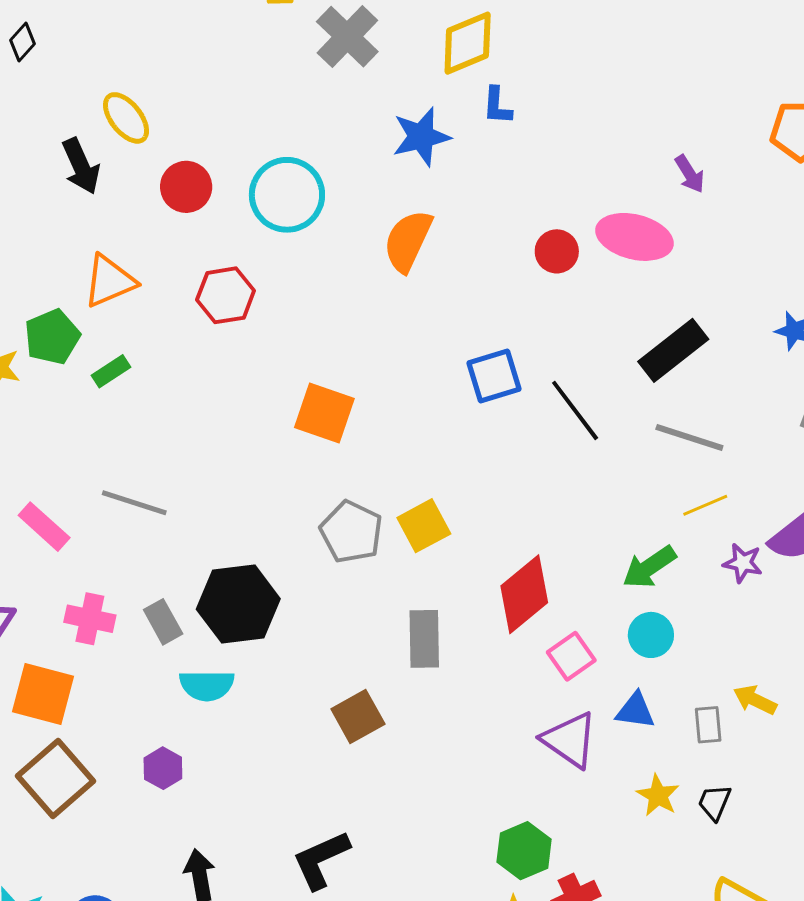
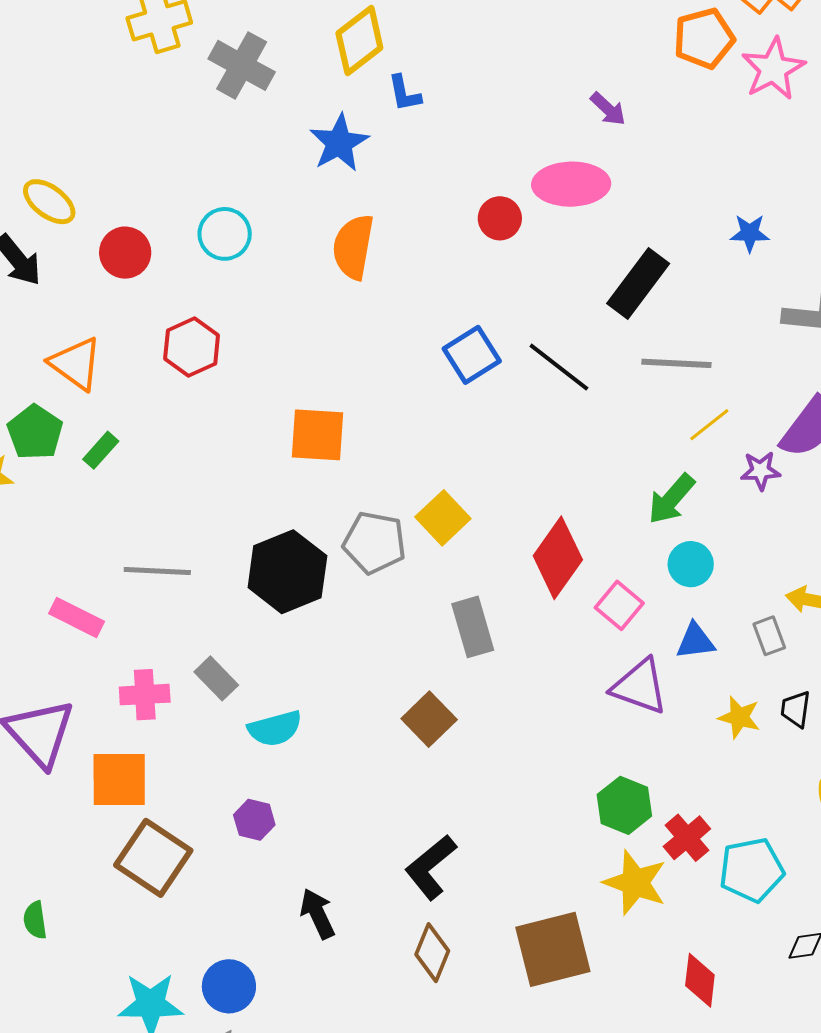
cyan circle: (287, 195) -> (225, 234), size x0.7
orange triangle: (109, 281) -> (76, 364), turned -46
black hexagon: (238, 604) -> (287, 572), moved

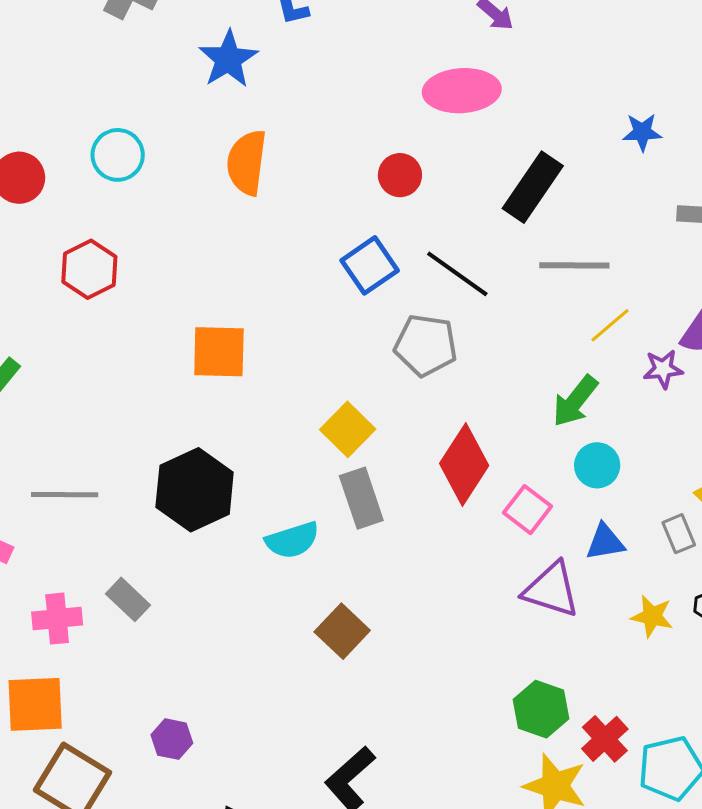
red circle: (500, 218) -> (400, 175), moved
gray pentagon: (374, 543) -> (426, 345), moved
gray rectangle: (473, 627) -> (361, 498), moved
cyan semicircle: (275, 729) -> (292, 540), moved

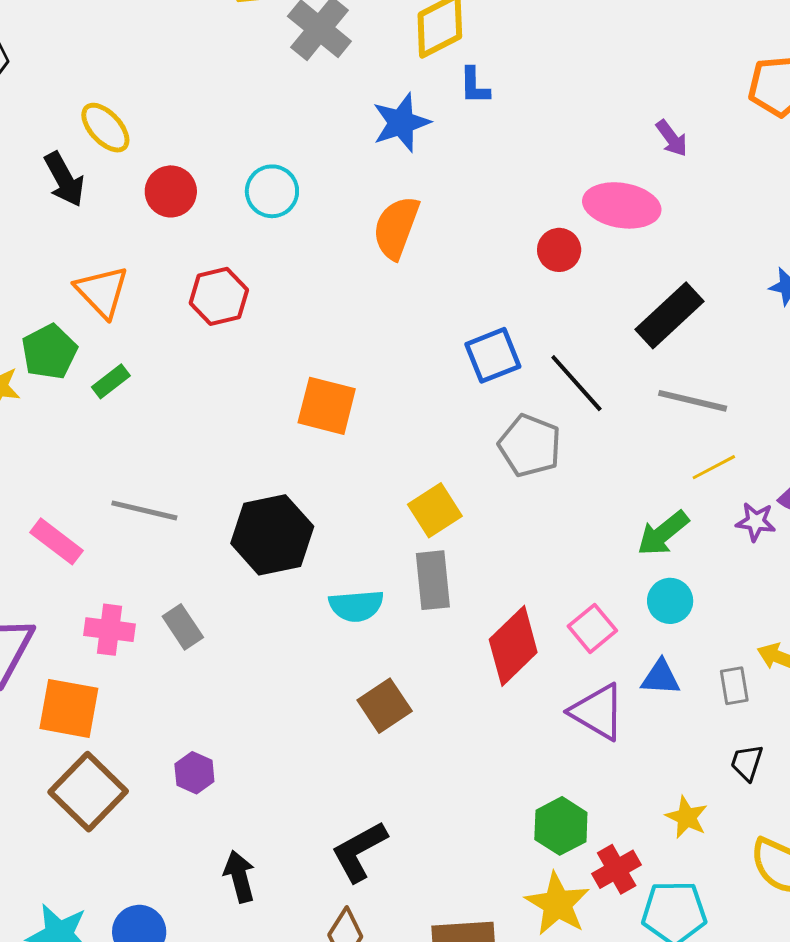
red circle: (400, 175) -> (559, 250), moved
red diamond: (464, 464) -> (513, 646), moved
yellow star: (652, 616) -> (687, 817), moved

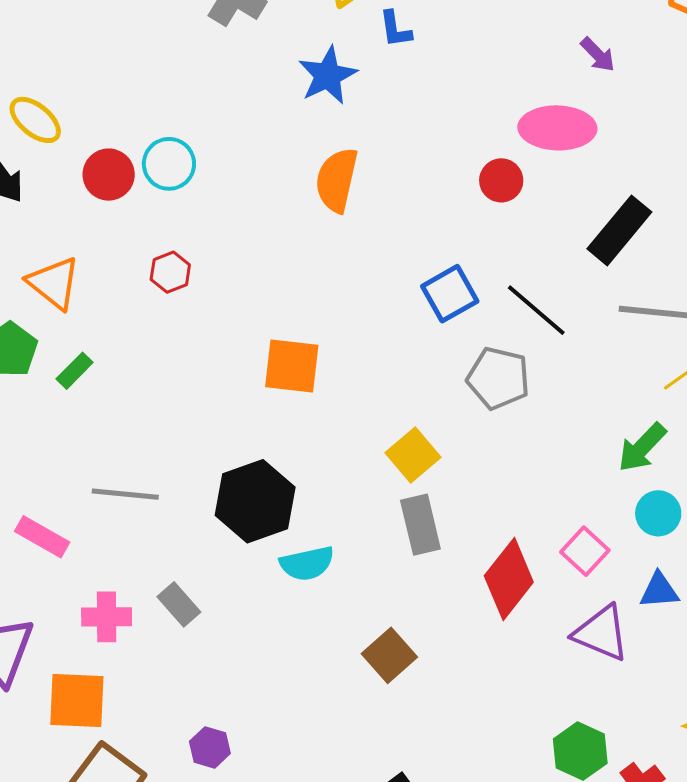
cyan circle: (272, 191) -> (169, 164), moved
red hexagon: (219, 296) -> (170, 272), size x0.7
cyan semicircle: (356, 606) -> (307, 563), moved

